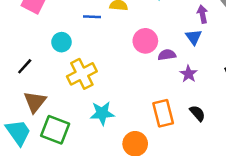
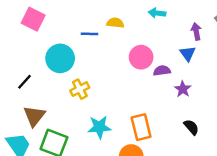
cyan circle: (61, 42) -> (60, 58), size x1.5
yellow cross: (82, 74) -> (80, 89), size x0.7
orange rectangle: (163, 113) -> (141, 127), moved

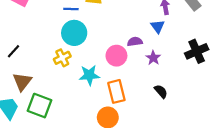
pink circle: (141, 57) -> (116, 56), moved
cyan circle: (60, 58) -> (74, 33), moved
cyan star: (99, 127) -> (89, 75), moved

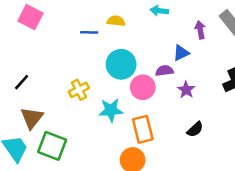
blue triangle: (158, 26) -> (181, 53), moved, turned 40
cyan circle: (74, 33) -> (121, 64), moved
black semicircle: (161, 91) -> (195, 129), turned 88

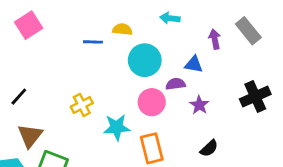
pink square: (31, 17) -> (29, 25), turned 30
blue triangle: (181, 53) -> (194, 64), turned 36
cyan circle: (121, 64) -> (145, 60), moved

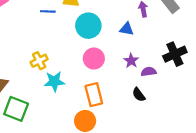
purple semicircle: (176, 84) -> (149, 72), moved
cyan star: (117, 127) -> (54, 81), moved
black semicircle: (209, 148) -> (139, 95), turned 96

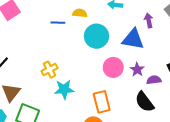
blue triangle: (127, 29) -> (133, 39), size x1.6
pink circle: (94, 58) -> (113, 67), moved
black semicircle: (139, 95) -> (144, 102), size x1.5

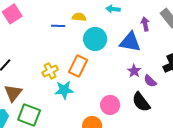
pink circle: (113, 67) -> (110, 105), moved
purple semicircle: (154, 80) -> (150, 81), turned -128
orange rectangle: (102, 102) -> (78, 66), moved, turned 40

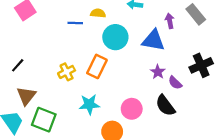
cyan star: (64, 90) -> (89, 104), moved

